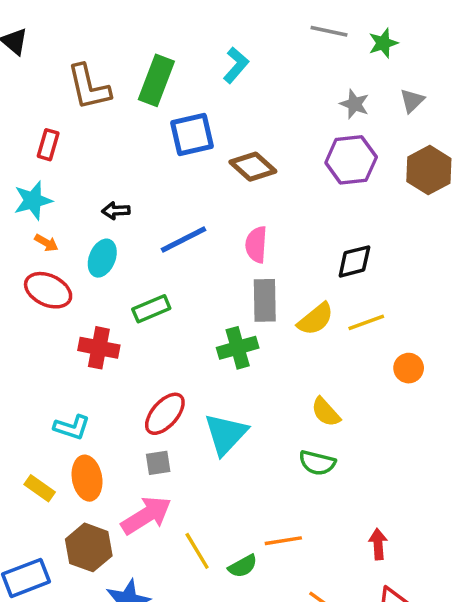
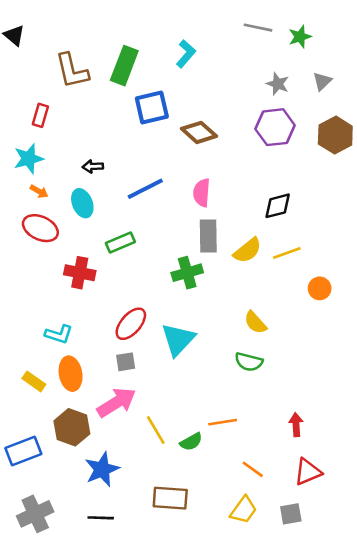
cyan ellipse: (102, 258) -> (82, 203), turned -44

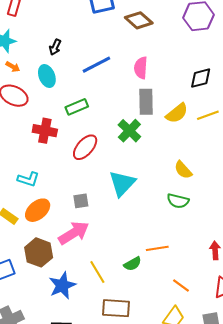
black arrow: (93, 166) -> (55, 47), turned -63
green cross: (187, 273) -> (129, 131), turned -30
red ellipse: (131, 324) -> (85, 147), moved
orange ellipse: (71, 374) -> (38, 210), turned 60
yellow line: (156, 430) -> (97, 272), moved

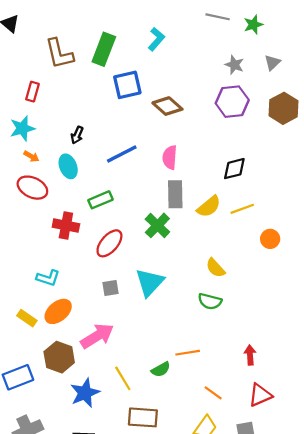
gray square: (81, 201) -> (111, 288), moved

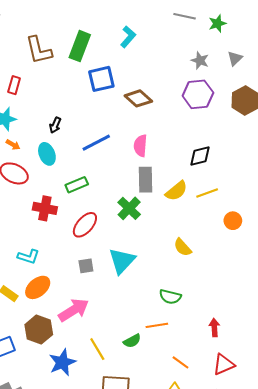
green semicircle: (210, 301) -> (170, 297), moved

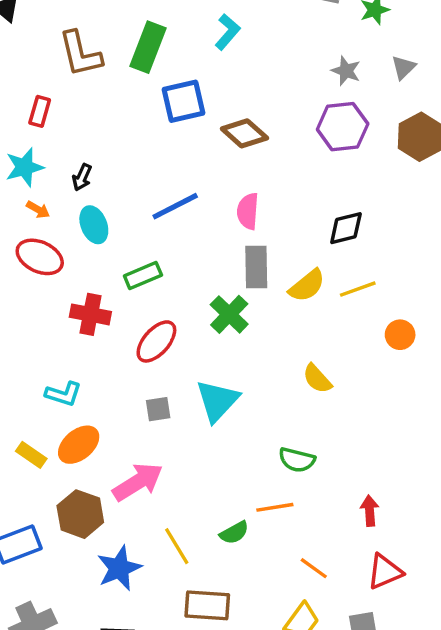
black arrow: (55, 125) -> (82, 177), moved

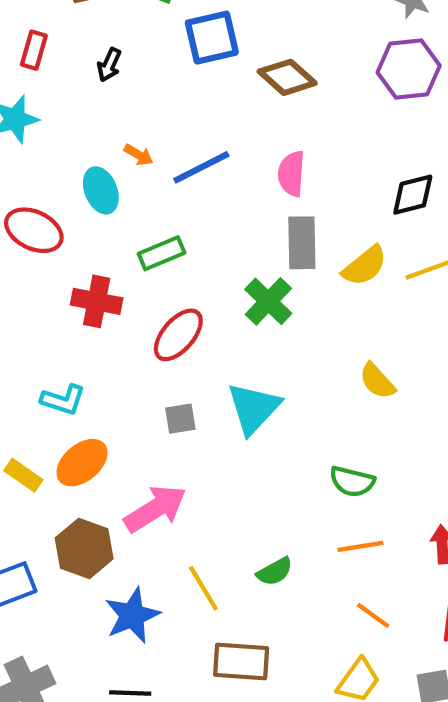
black arrow: (82, 177) -> (109, 65), moved
orange arrow: (38, 210) -> (139, 155), moved
orange line: (275, 507) -> (360, 546), moved

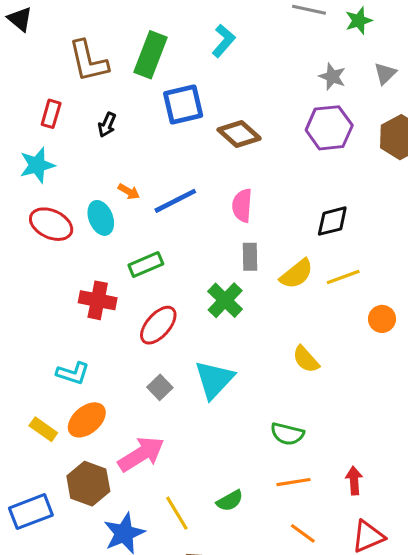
red ellipse: (34, 230) -> (51, 224), moved
gray rectangle: (302, 243) -> (250, 257), size x0.7
gray square: (180, 419) -> (160, 387), turned -35

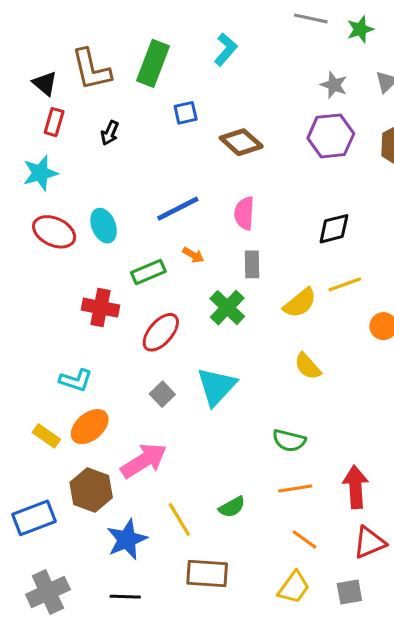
black triangle: (20, 19) -> (45, 83), moved
blue square: (183, 104) -> (186, 113), size x0.6
orange arrow: (129, 192) -> (193, 255), moved
yellow semicircle: (297, 274) -> (300, 303), moved
red arrow: (354, 481) -> (356, 487), size x1.5

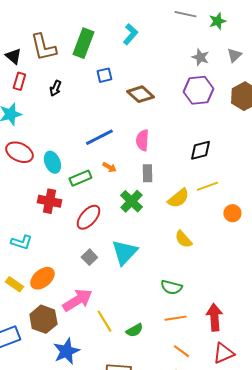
cyan ellipse: (104, 226) -> (52, 162), moved
cyan L-shape: (76, 380) -> (21, 242), moved
yellow line: (179, 519) -> (104, 321), moved

